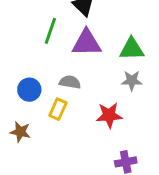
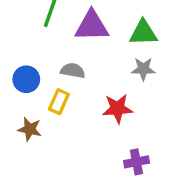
brown star: (20, 132) -> (30, 129), moved

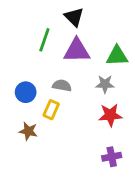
gray star: (143, 69) -> (105, 84), moved
red star: (118, 109) -> (110, 115), moved

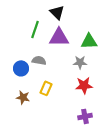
gray semicircle: (62, 85) -> (39, 60), moved
yellow rectangle: (51, 110) -> (46, 88), moved

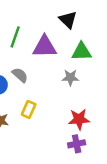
black triangle: (57, 12) -> (68, 20), moved
gray semicircle: (39, 60) -> (20, 75), turned 32
red star: (84, 85) -> (79, 119), moved

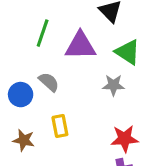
green triangle: (81, 52) -> (128, 52), turned 35
yellow rectangle: (29, 109) -> (60, 126), turned -35

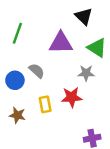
green line: (43, 33) -> (17, 33), moved
red star: (124, 139) -> (72, 97), moved

